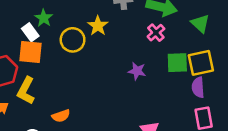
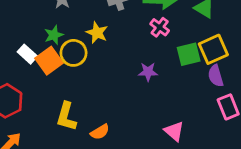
green star: (44, 18) -> (54, 35), moved, turned 30
orange square: (30, 52) -> (49, 61), moved, turned -30
yellow L-shape: (26, 91) -> (66, 117), moved
orange semicircle: (61, 116) -> (100, 132), moved

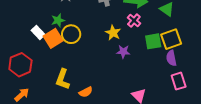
yellow star: (97, 33) -> (113, 33), moved

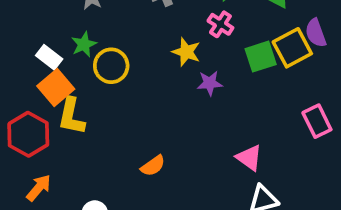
white rectangle: (38, 33) -> (49, 57), moved
orange square: (53, 38) -> (56, 88), moved
purple semicircle: (171, 58) -> (316, 33), moved
yellow L-shape: (63, 79) -> (71, 116), moved

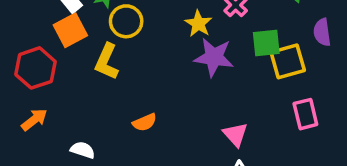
yellow square: (292, 48) -> (288, 61), moved
purple star: (210, 83) -> (214, 57), size x1.6
yellow L-shape: (71, 116) -> (107, 62), moved

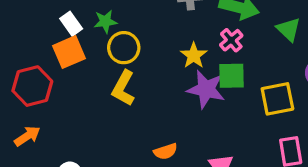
green square: (266, 43) -> (232, 76), moved
yellow L-shape: (107, 62) -> (123, 88), moved
orange semicircle: (145, 122) -> (166, 151), moved

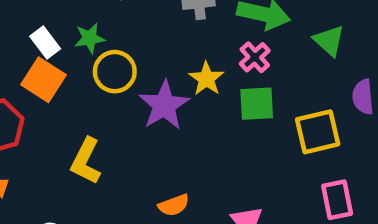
orange square: (69, 52) -> (44, 80), turned -32
yellow L-shape: (123, 88) -> (86, 161), moved
purple star: (206, 89) -> (164, 105), moved, turned 30

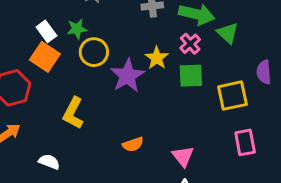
green triangle: (329, 41) -> (228, 33), moved

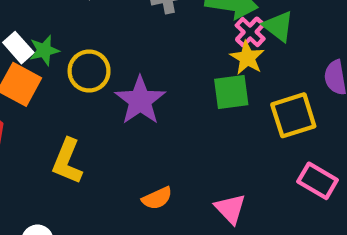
green star: (77, 29) -> (44, 50), moved
pink cross: (190, 44) -> (250, 32), moved
yellow star: (157, 58) -> (247, 58), moved
pink rectangle: (245, 142) -> (318, 181), turned -44

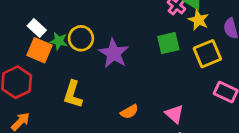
green star: (44, 50) -> (59, 41), moved, turned 30
yellow star: (247, 58) -> (199, 20), moved

